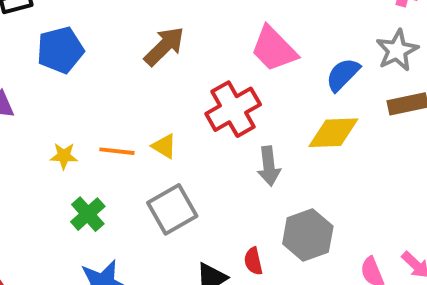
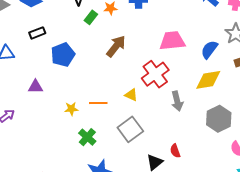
pink trapezoid: (274, 49) -> (172, 41), turned 136
yellow triangle: (164, 146) -> (131, 95), moved
gray hexagon: (308, 235) -> (219, 119), moved

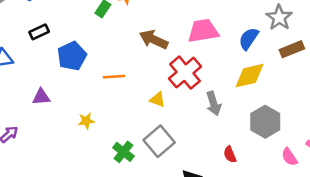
brown arrow: (116, 46) -> (154, 40), moved, turned -100
orange line: (98, 103) -> (114, 77), moved
green cross: (87, 137) -> (123, 152), moved
red semicircle: (175, 151) -> (230, 155), moved

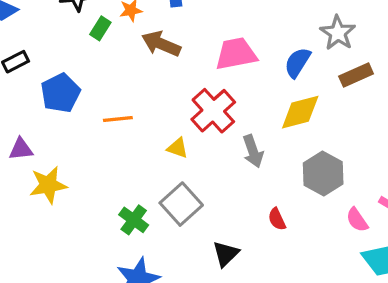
brown arrow: (154, 40) -> (161, 44), moved
yellow star: (86, 121) -> (48, 185), moved, size x1.6

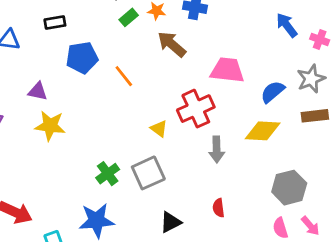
orange line: (118, 119) -> (124, 76), moved, turned 40
gray hexagon: (323, 174) -> (289, 188), moved

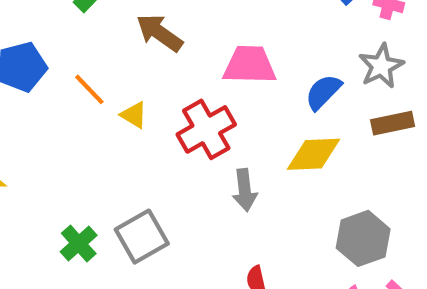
yellow triangle: (159, 129) -> (134, 115), moved

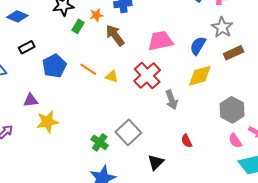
brown arrow: (159, 33) -> (115, 35), turned 30

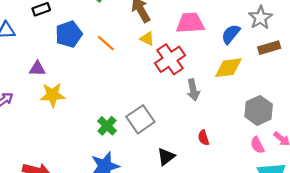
yellow triangle: (112, 76) -> (147, 39), moved

